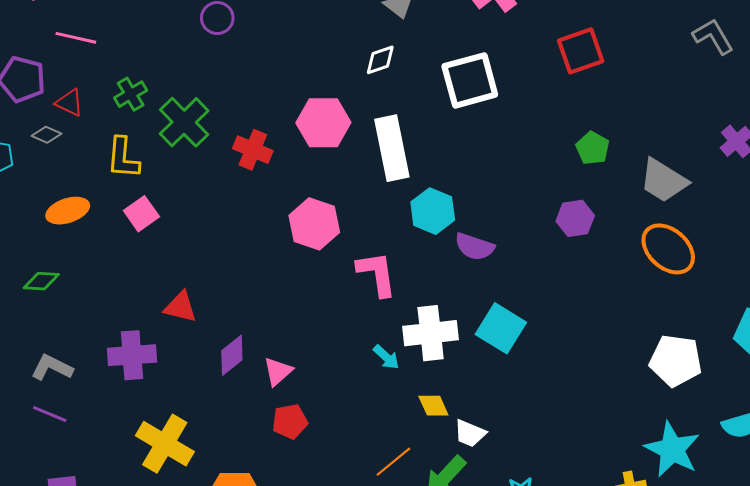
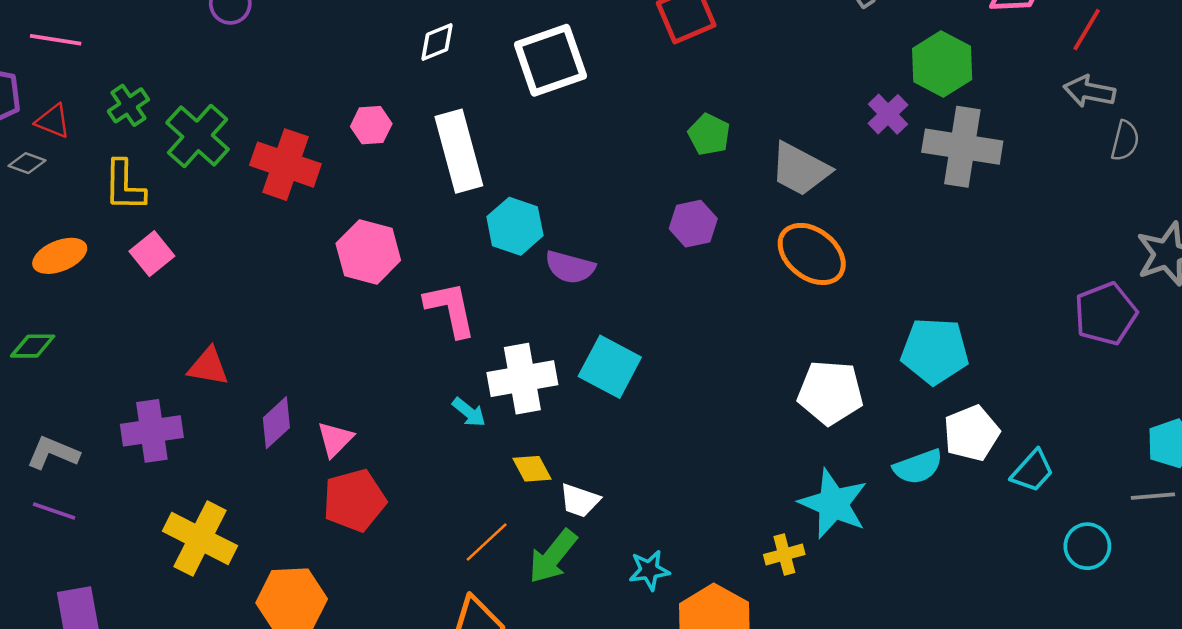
pink hexagon: (323, 123) -> (371, 125), size x0.6
red cross: (253, 150) -> (285, 165), size x1.4
red pentagon: (290, 421) -> (354, 500), size x1.4

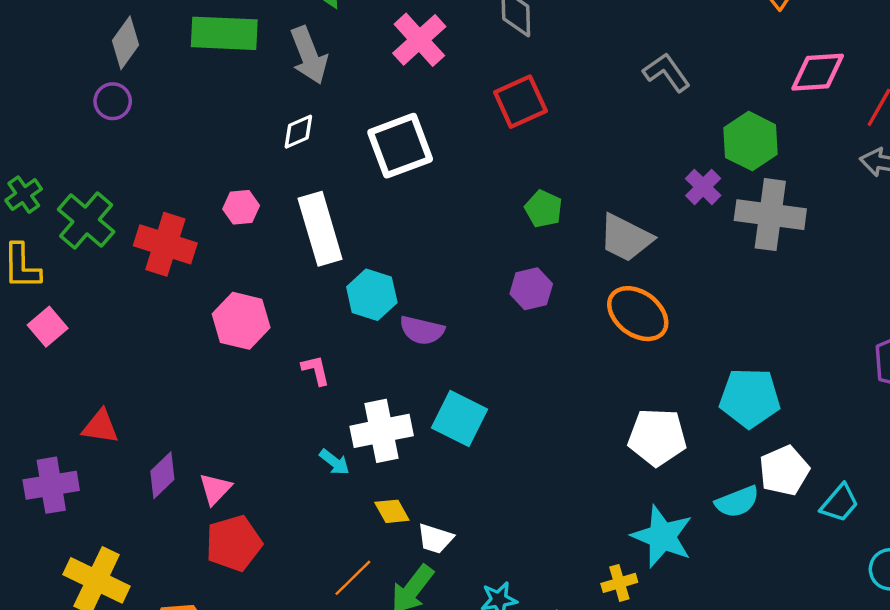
pink L-shape: (450, 309) -> (316, 370), size x0.6

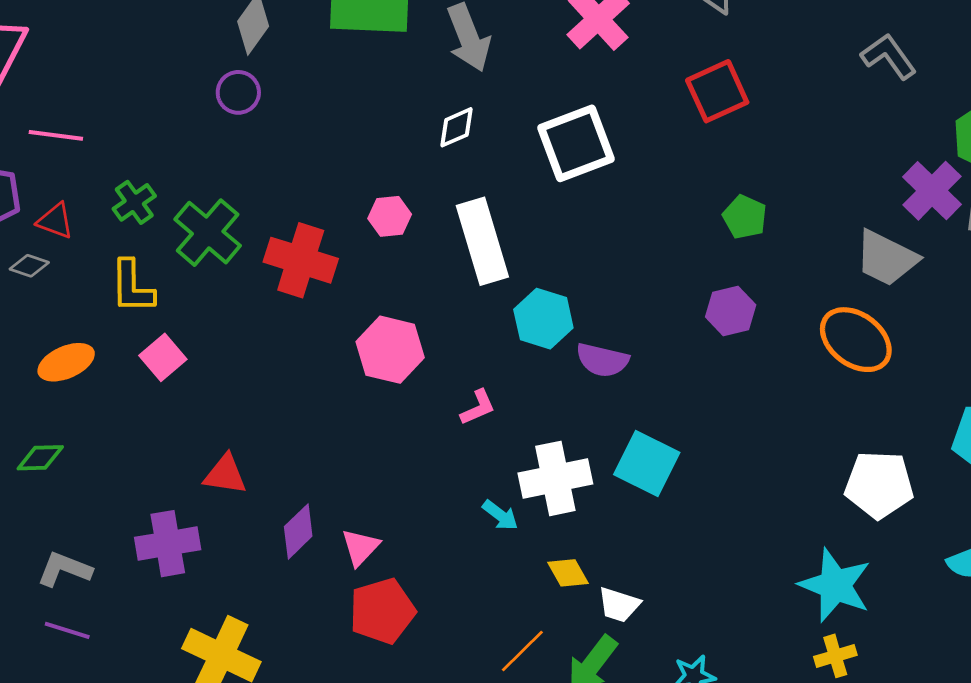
purple cross: (703, 187) -> (932, 191), size x1.4
gray trapezoid: (626, 238) -> (886, 258), moved
pink L-shape: (316, 370) -> (478, 407), turned 80
cyan star: (662, 536) -> (835, 585), moved

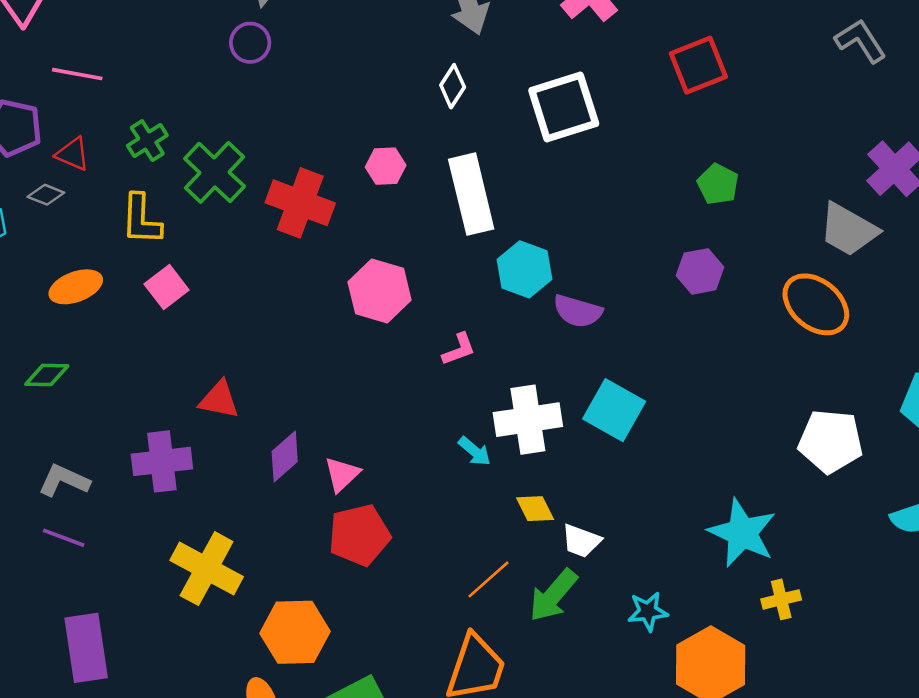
white diamond: (456, 127) -> (453, 86), turned -36
cyan star: (835, 585) -> (742, 533), moved

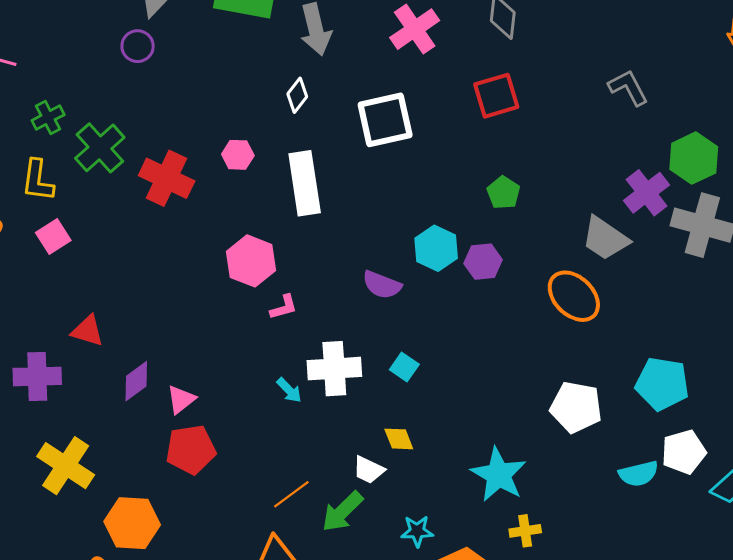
cyan hexagon: (525, 269) -> (436, 248), moved
pink hexagon: (380, 291) -> (251, 261), moved
cyan square: (614, 410) -> (404, 367), size x0.6
yellow diamond: (535, 509) -> (399, 439), moved

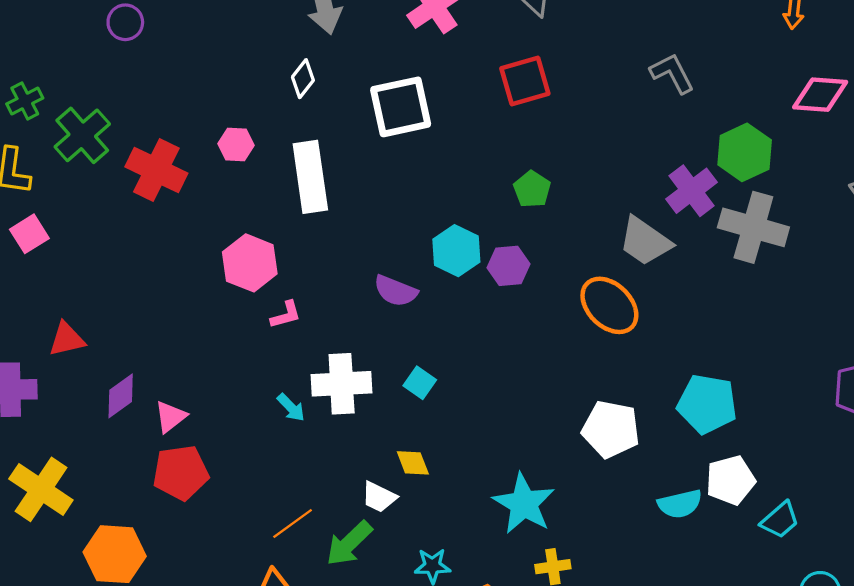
red triangle: (88, 331) -> (67, 339), turned -30

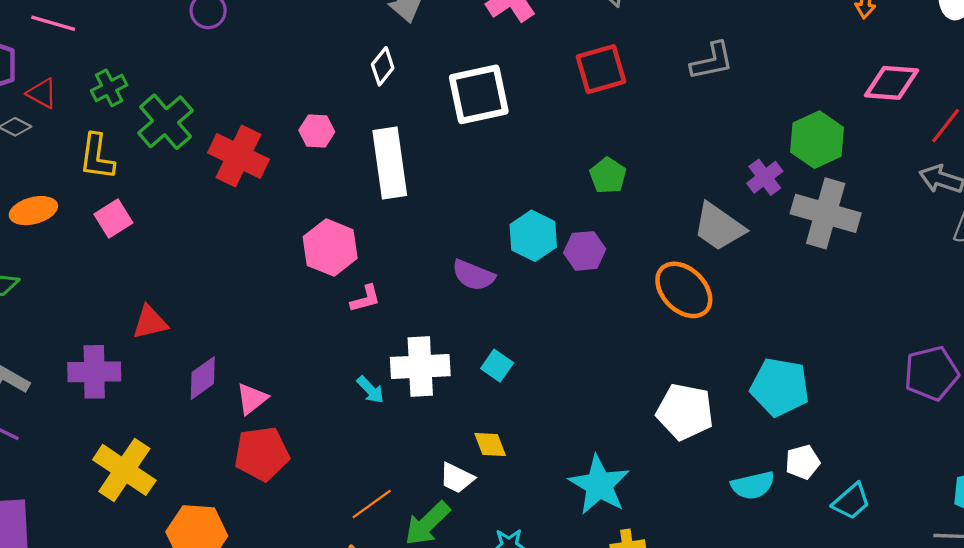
gray L-shape: (672, 73) -> (712, 61), moved, turned 105
purple cross: (692, 191) -> (765, 177), size x0.7
white pentagon: (730, 480) -> (803, 462), size x0.7

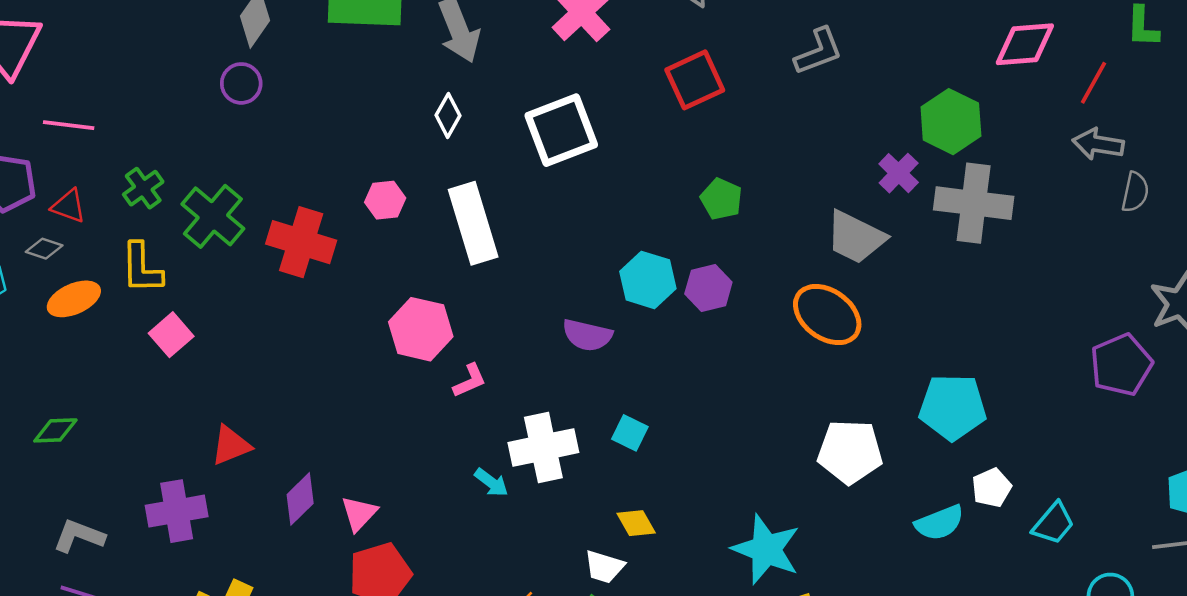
orange ellipse: (33, 211) -> (74, 299), moved

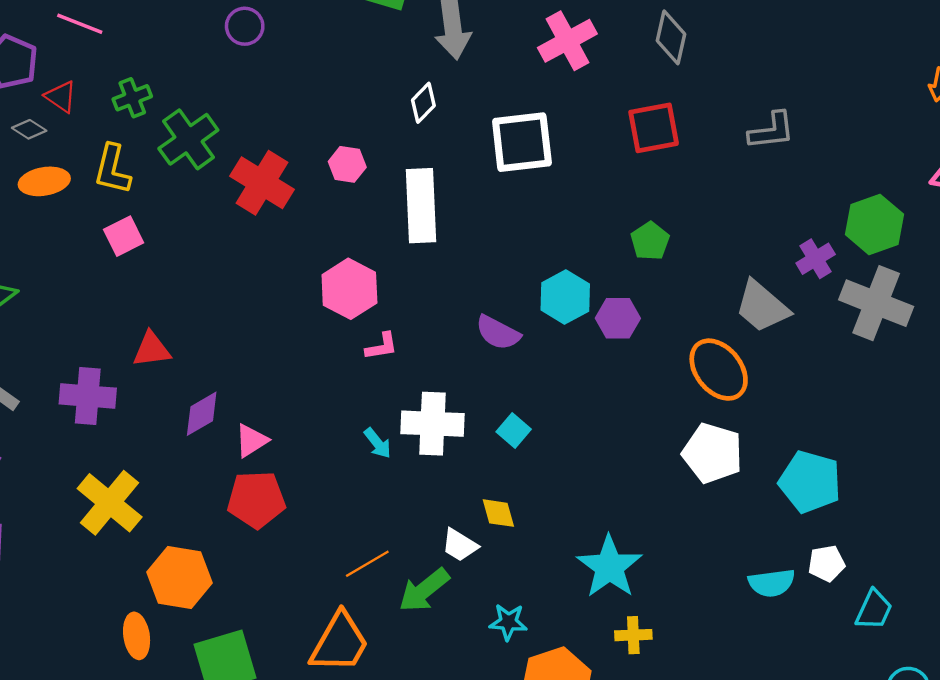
white pentagon: (850, 452) -> (713, 453), moved
cyan trapezoid: (1053, 523) -> (874, 610), turned -30

